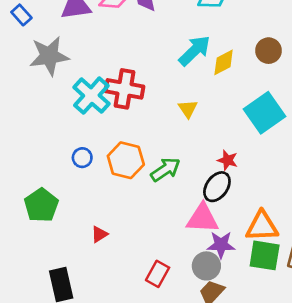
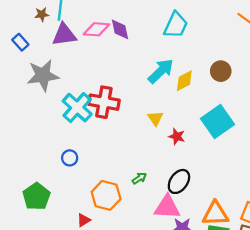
orange hexagon: (126, 160) -> (106, 195), moved
red star: (228, 160) -> (177, 136), moved
green arrow: (165, 170) -> (139, 178), moved, size x0.6

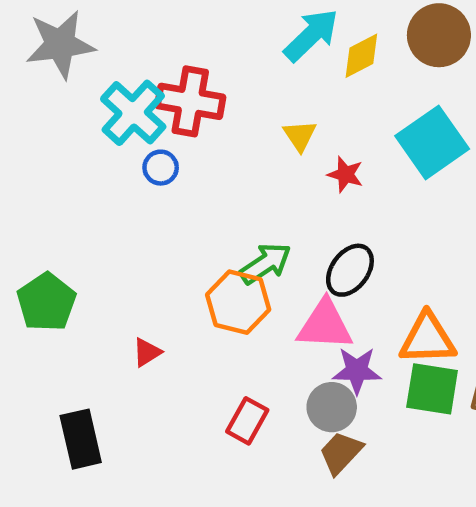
brown circle: (221, 71) -> (439, 35), size x1.4
blue circle: (70, 158) -> (161, 168), moved
green arrow: (139, 178) -> (266, 263), size x1.6
orange hexagon: (106, 195) -> (238, 302), moved

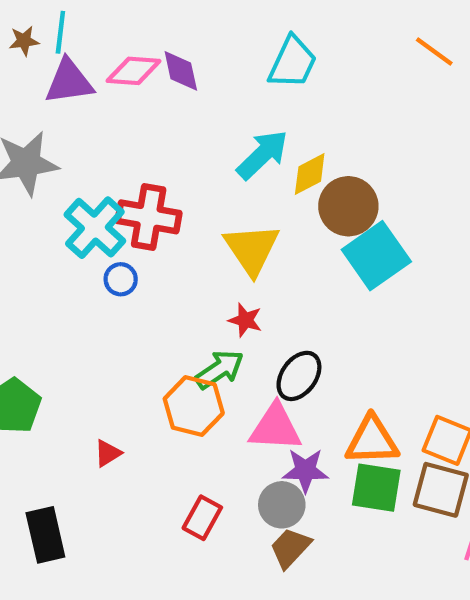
brown circle: (439, 35) -> (348, 206), moved
yellow triangle: (300, 136) -> (252, 249), size x1.8
red star: (345, 174) -> (245, 320), moved

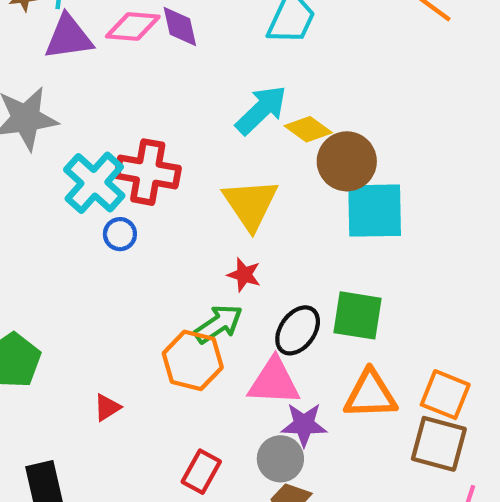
yellow diamond: (310, 174) -> (308, 129), turned 63
cyan square: (376, 256) -> (375, 211), turned 34
green square: (376, 488) -> (357, 315), moved

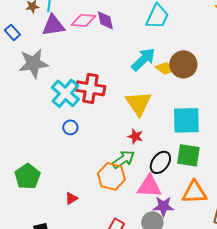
brown circle: (347, 161) -> (183, 64), moved
cyan square: (375, 211) -> (186, 120), moved
blue circle: (120, 234) -> (70, 127), moved

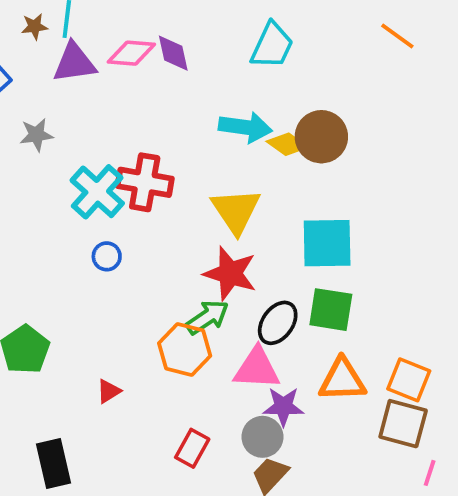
cyan arrow: (143, 59) -> (245, 127), turned 52
gray star: (33, 63) -> (36, 135), size x0.6
red star: (135, 136) -> (230, 273), size x1.8

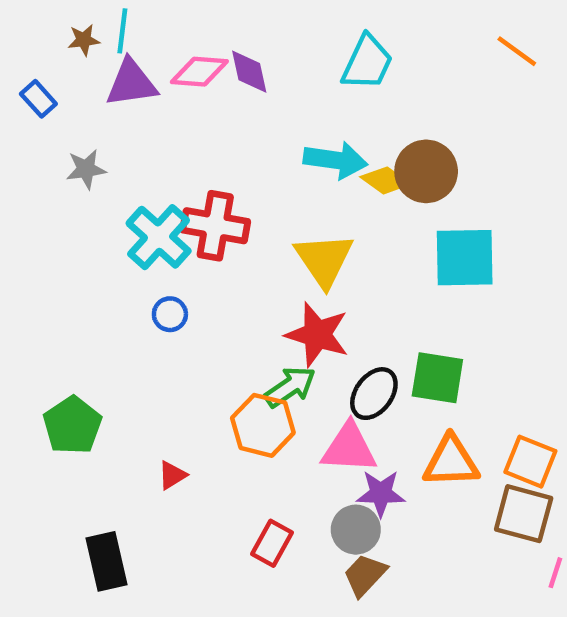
cyan square: (327, 243) -> (465, 258), moved

